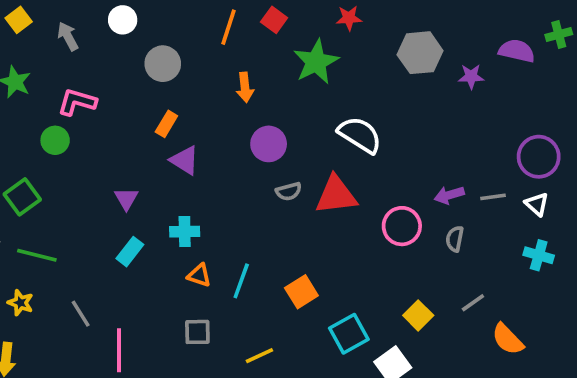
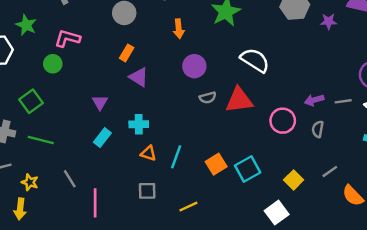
yellow star: (20, 303) -> (30, 182), moved
cyan square: (349, 334) -> (248, 169), moved

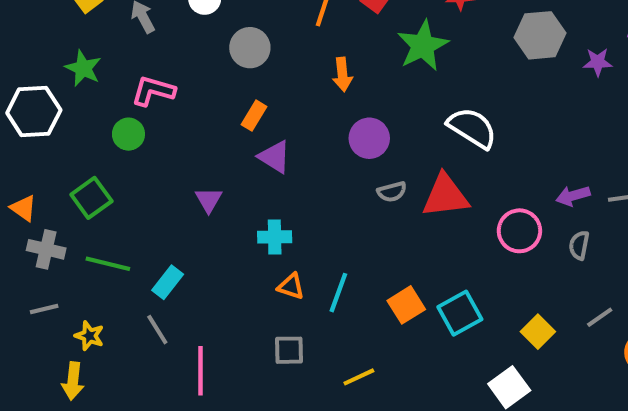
cyan rectangle: (102, 138) -> (168, 282), moved

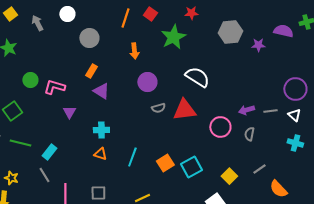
pink L-shape: (153, 91) -> (54, 87), moved
orange triangle: (291, 286) -> (100, 154), moved
gray square: (289, 350) -> (98, 193), moved

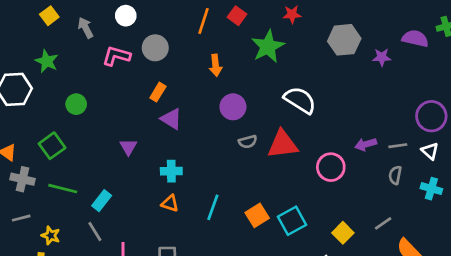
pink L-shape: (54, 87) -> (116, 56), moved
gray semicircle: (249, 134) -> (395, 175), moved

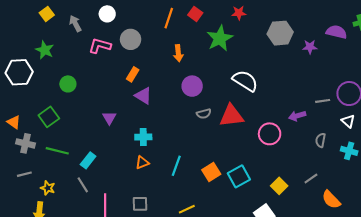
gray line: (398, 146) -> (323, 101), moved
orange triangle: (170, 203) -> (142, 162), turned -40

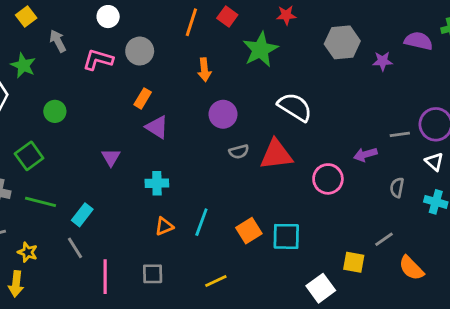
gray arrow: (75, 23) -> (58, 41), moved
orange triangle: (142, 162) -> (164, 226), moved
cyan square: (239, 176) -> (286, 236), turned 30
yellow square: (279, 186) -> (354, 262), moved, turned -35

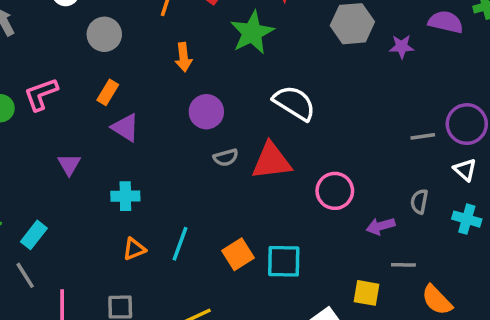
pink L-shape: (98, 60) -> (41, 94), moved, turned -36
purple arrow: (365, 154) -> (381, 226), moved
gray line: (384, 239) -> (403, 265), turned 36

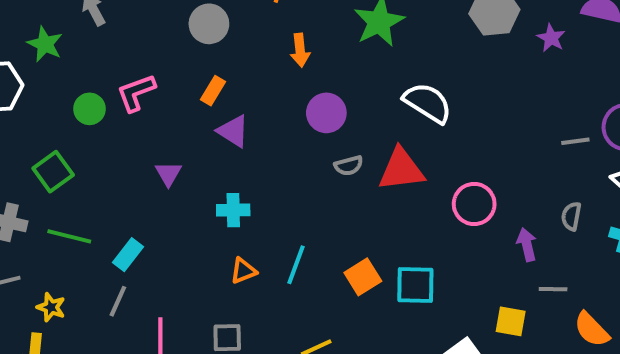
purple star: (402, 47) -> (551, 38), turned 30
purple arrow: (381, 226) -> (527, 244), turned 92
gray line: (25, 275) -> (118, 301), turned 56

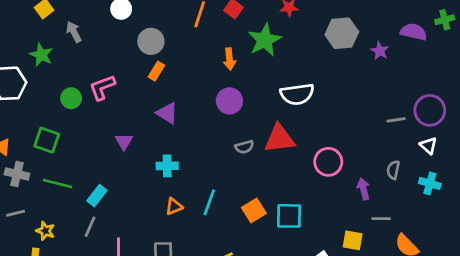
orange arrow: (300, 50) -> (229, 59), moved
orange rectangle: (213, 91) -> (156, 71), moved
white semicircle: (428, 103) -> (297, 94), turned 140
gray semicircle: (349, 166) -> (244, 147), moved
green square: (53, 172) -> (47, 140), turned -35

